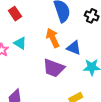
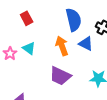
blue triangle: (74, 48) -> (86, 44), moved

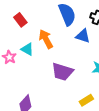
orange arrow: (62, 46) -> (46, 39), moved

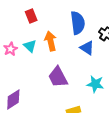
purple trapezoid: (62, 72) -> (58, 77), turned 30

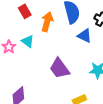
orange arrow: (51, 41) -> (47, 22), moved, turned 36

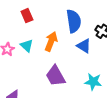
orange arrow: (47, 22) -> (51, 41), moved

